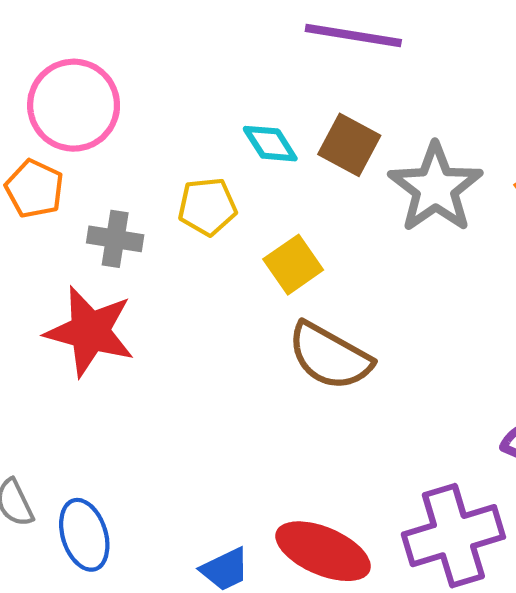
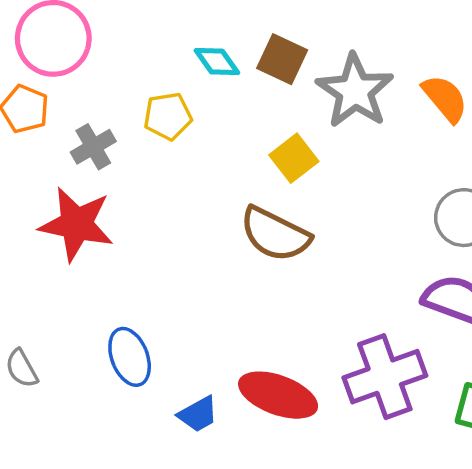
gray cross: (115, 239) -> (93, 147), turned -36
yellow square: (293, 265) -> (294, 158), moved
blue ellipse: (84, 535) -> (130, 357), moved

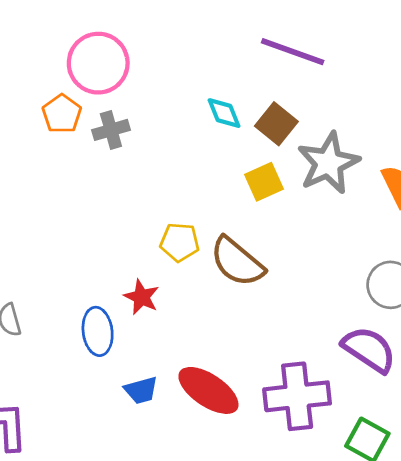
yellow pentagon: (168, 116) -> (180, 242), moved
gray cross: (93, 147) -> (111, 130), moved
yellow square: (294, 158) -> (264, 182), moved
red star: (76, 224) -> (141, 297), moved, size x0.6

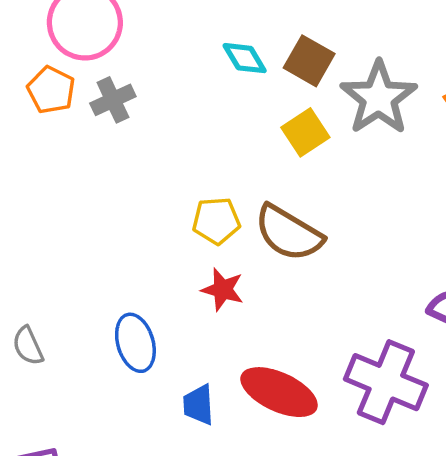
red star: (141, 297) -> (223, 290), moved
blue trapezoid: (141, 390) -> (199, 405), turned 111
purple cross: (297, 396) -> (386, 382), turned 38

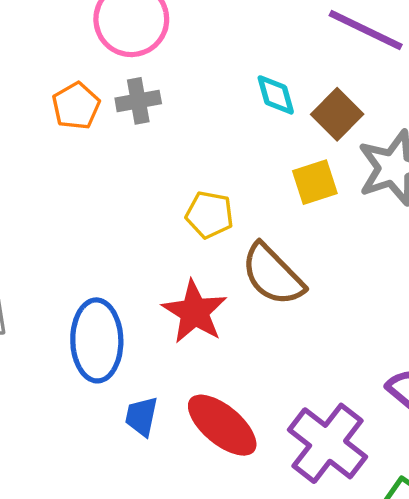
orange pentagon: (51, 90) -> (76, 106), moved
yellow pentagon: (216, 221) -> (210, 215), moved
red star: (223, 290) -> (194, 312), size x1.5
blue ellipse: (135, 343) -> (97, 340), size x1.4

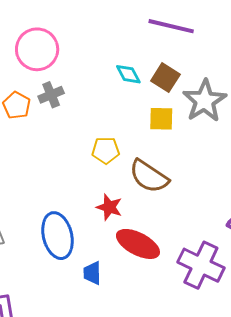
yellow square: (315, 182) -> (161, 119), turned 32
red star: (194, 312) -> (109, 207), size x0.7
red ellipse: (222, 425) -> (138, 244), moved

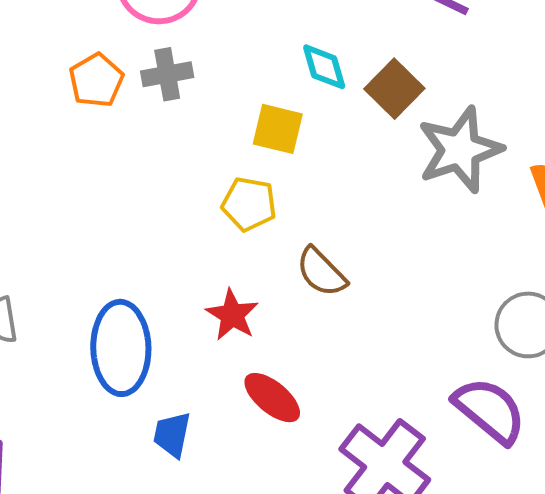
yellow square: (161, 119) -> (278, 129), moved
brown semicircle: (149, 176) -> (321, 272), size x0.7
red ellipse: (138, 244) -> (272, 398), size x0.7

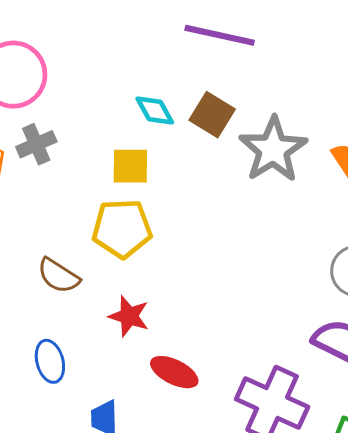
yellow pentagon: (249, 204) -> (122, 229), size x1.4
brown semicircle: (321, 272) -> (58, 276), moved
blue ellipse: (121, 348) -> (50, 361), size x0.6

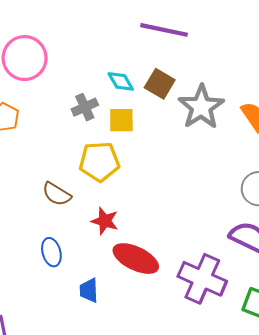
gray cross: (36, 144) -> (85, 107), moved
yellow square: (130, 166) -> (121, 120), moved
red ellipse: (174, 372) -> (136, 259), size x1.4

